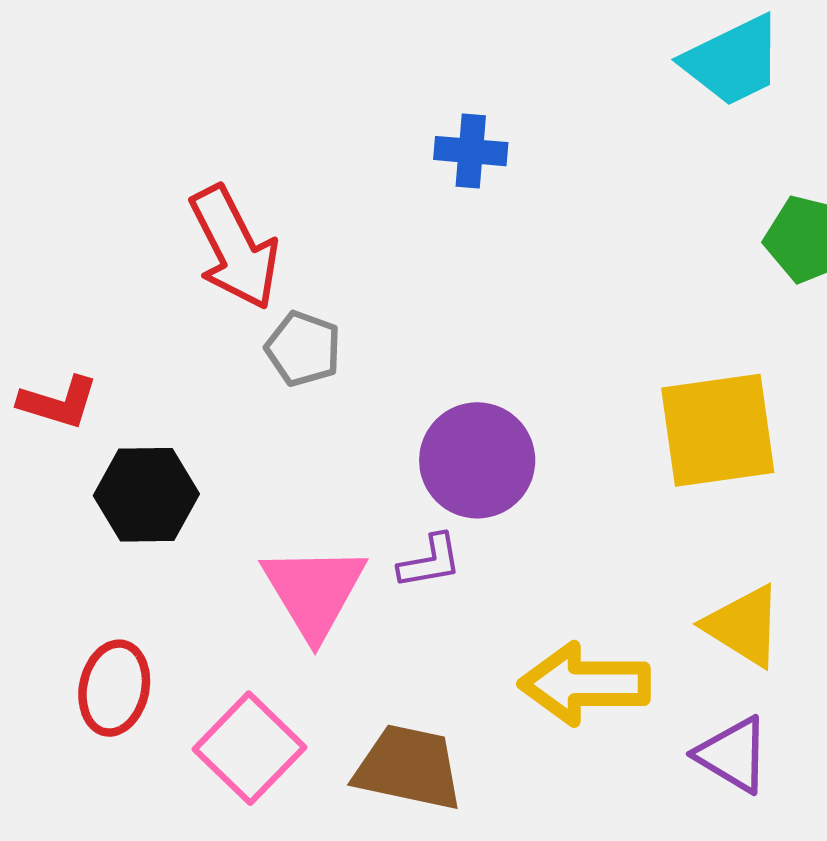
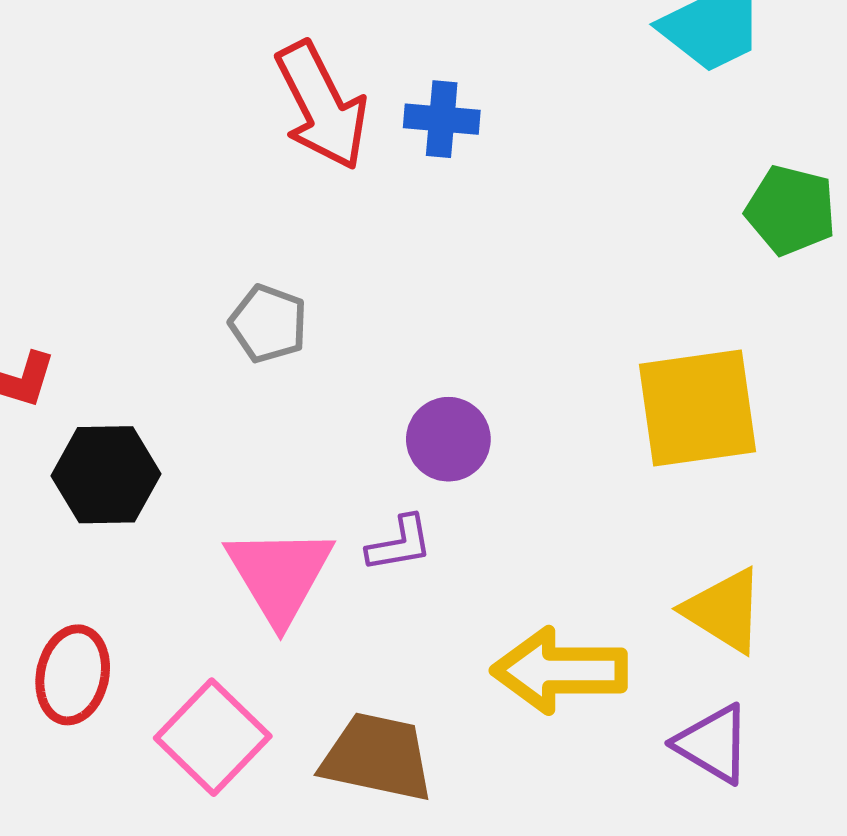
red arrow: (234, 248) -> (322, 106), moved
purple circle: (477, 460) -> (448, 439), size x0.7

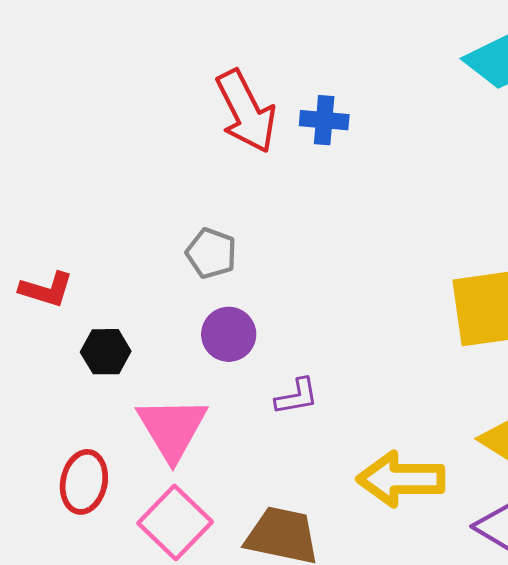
purple circle: (448, 439) -> (229, 334), moved
black hexagon: (106, 475) -> (106, 352), size x0.7
pink triangle: (279, 575) -> (172, 428), moved

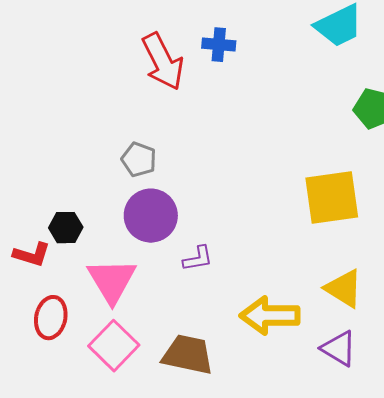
blue cross: (324, 120) -> (219, 45), moved
red L-shape: (46, 289) -> (32, 255), moved
purple circle: (229, 334) -> (151, 216), size x1.4

